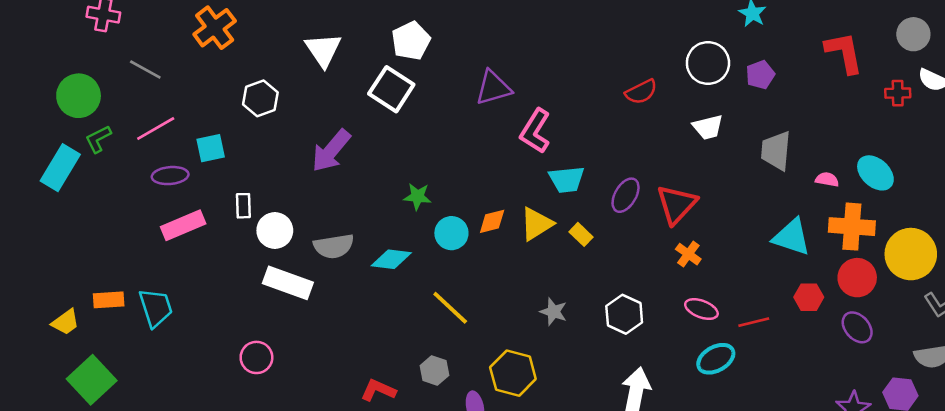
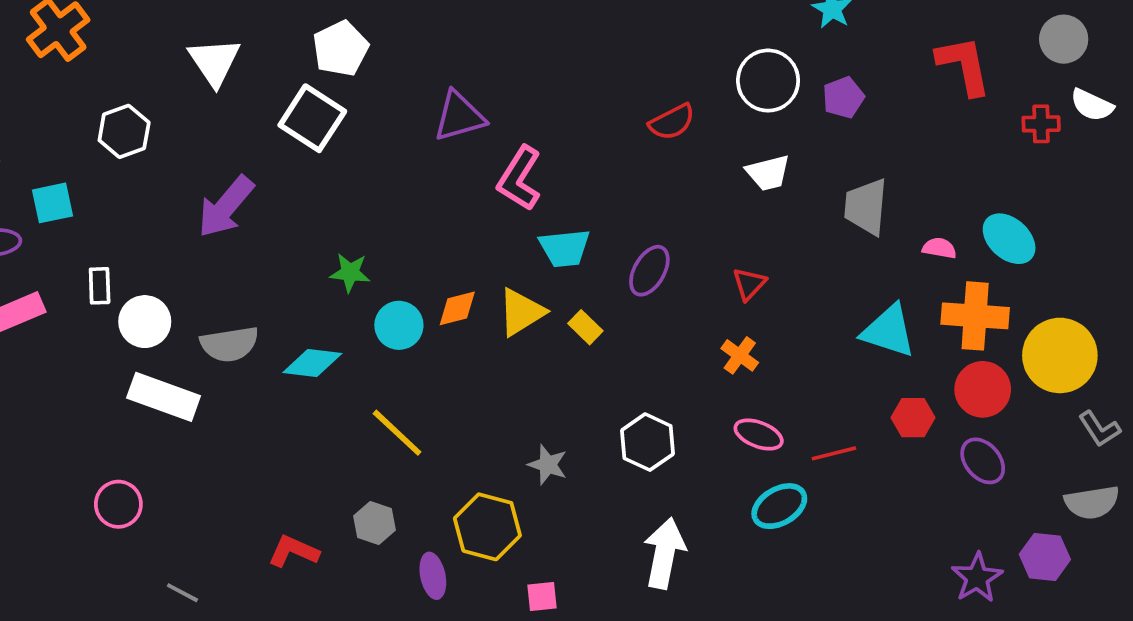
red triangle: (677, 204) -> (749, 284), moved, size x0.6
gray star: (554, 312) -> (548, 465), moved

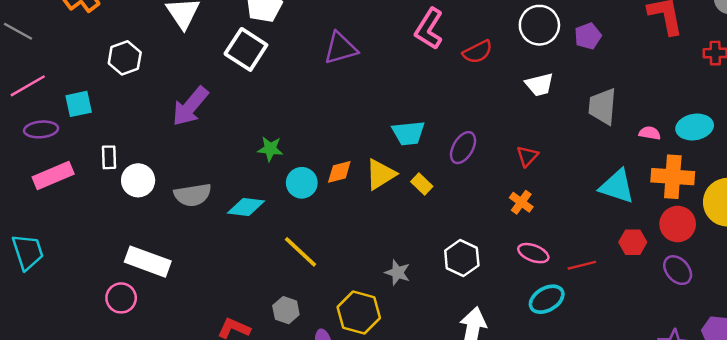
pink L-shape: (519, 178) -> (429, 29), moved
cyan ellipse: (1009, 239) -> (695, 127), turned -52
white rectangle: (164, 397) -> (148, 262), moved

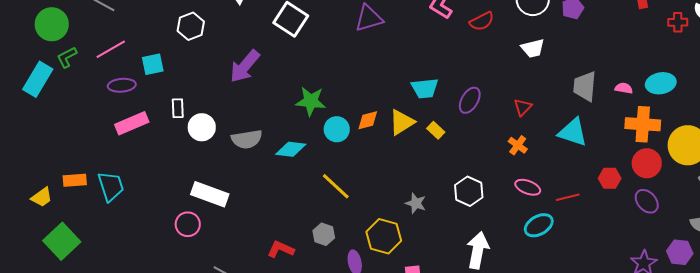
gray trapezoid: (602, 106) -> (585, 86), moved
green star: (270, 149) -> (311, 101), size x1.4
cyan triangle: (617, 186) -> (573, 132), moved

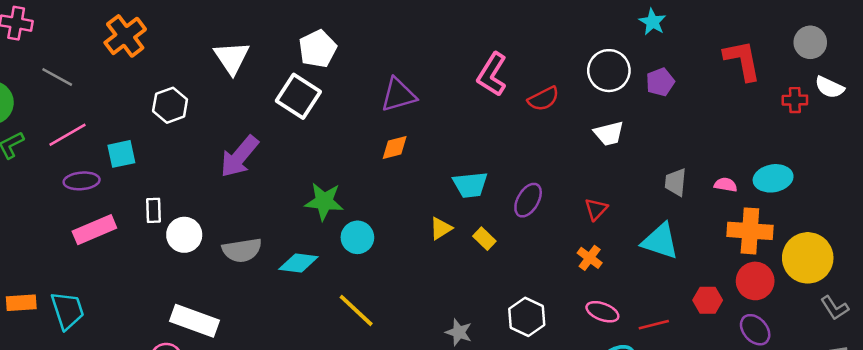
gray trapezoid: (585, 86) -> (676, 182), size x0.7
orange diamond: (368, 120) -> (395, 148), moved
yellow triangle: (402, 122) -> (441, 228), size x0.7

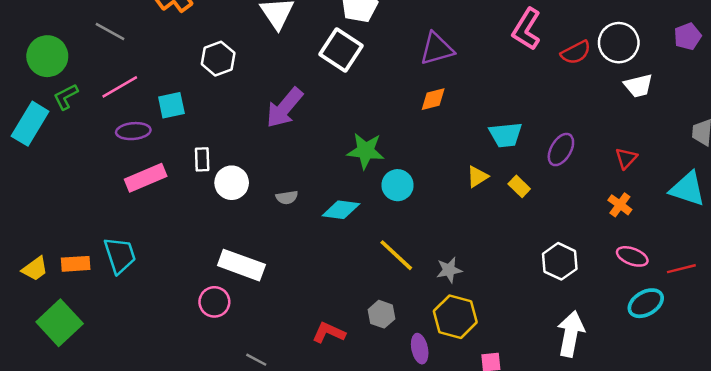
white circle: (609, 71) -> (619, 43), moved
gray semicircle: (242, 250) -> (287, 197), size x0.6
orange rectangle: (21, 303) -> (76, 264), moved
gray star: (459, 332) -> (449, 270), moved, turned -30

